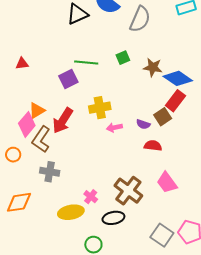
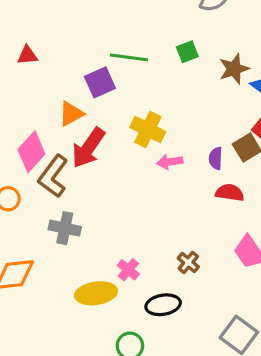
brown star: (153, 67) -> (234, 69), turned -30
yellow cross: (100, 108) -> (148, 129), turned 35
orange triangle: (37, 111) -> (71, 114), moved
purple semicircle: (143, 124) -> (216, 158), turned 72
brown cross: (128, 191) -> (188, 263), size x0.5

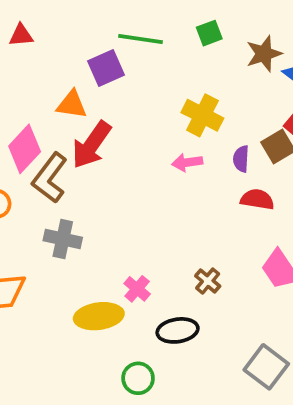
orange triangle: (71, 114) -> (72, 105), turned 36
yellow cross: (148, 129) -> (202, 115), moved

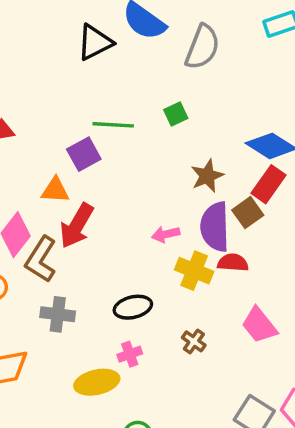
brown star: (264, 54) -> (207, 176), moved
yellow cross: (202, 115) -> (194, 271), moved
purple semicircle: (241, 159) -> (215, 227), size x2.0
pink cross: (137, 289) -> (130, 354), turned 35
black ellipse: (178, 330) -> (133, 307), moved

